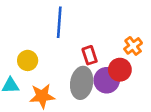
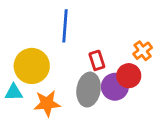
yellow circle: (28, 60) -> (32, 66), size x1.6

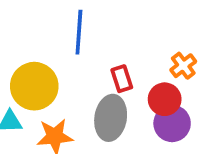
purple circle: (115, 87) -> (172, 123), moved

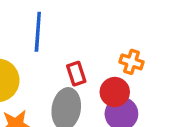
orange cross: (183, 66) -> (131, 62), turned -35

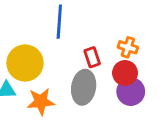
orange cross: (131, 62) -> (128, 47), moved

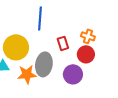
gray ellipse: (84, 87) -> (44, 64), moved
purple circle: (131, 92) -> (73, 74), moved

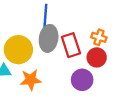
red rectangle: (63, 43) -> (71, 45), size x1.5
gray ellipse: (44, 64) -> (49, 38), moved

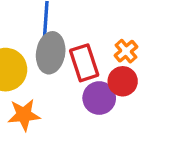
orange cross: (99, 37) -> (126, 51), turned 32
purple circle: (82, 80) -> (99, 98), moved

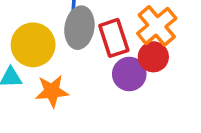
orange cross: (126, 51) -> (157, 26), size x1.6

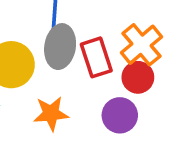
purple circle: (129, 74) -> (120, 115), moved
orange star: (52, 91) -> (51, 114), moved

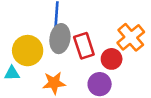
orange cross: (141, 45) -> (131, 37), moved

